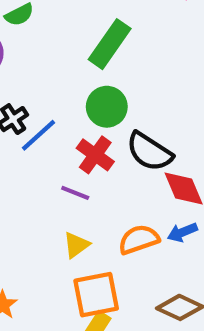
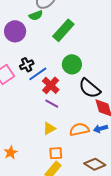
green rectangle: (110, 44) -> (63, 30), moved
red cross: (95, 155) -> (51, 85), moved
orange square: (96, 295) -> (56, 153), size x0.6

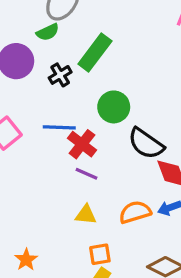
black cross: (27, 65) -> (60, 75), moved
blue line: (38, 74) -> (59, 127), turned 42
yellow triangle: (49, 128) -> (86, 215), turned 40

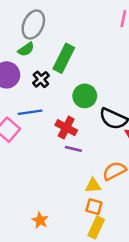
blue line: (59, 127) -> (30, 112), moved
yellow triangle: (86, 215) -> (93, 186), moved
orange square: (100, 254) -> (94, 207), turned 35

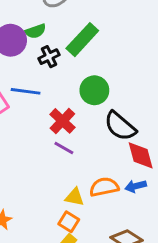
green semicircle: (26, 49) -> (36, 31), moved

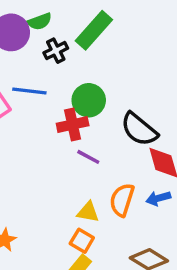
green circle: (94, 90) -> (89, 100), moved
red cross: (62, 121) -> (73, 124), turned 35
purple line: (64, 148) -> (88, 157), moved
orange semicircle: (104, 187) -> (122, 200), turned -60

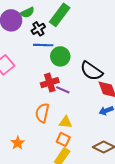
blue line: (29, 91) -> (43, 45), moved
red cross: (73, 124) -> (50, 83), moved
orange semicircle: (122, 200) -> (42, 113), moved

